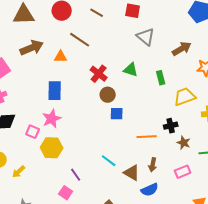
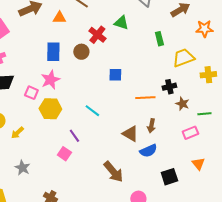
green triangle: (131, 70) -> (121, 23), moved
brown circle: (108, 95) -> (81, 52), moved
cyan line: (109, 161) -> (92, 111), moved
pink rectangle: (183, 172) -> (190, 133), moved

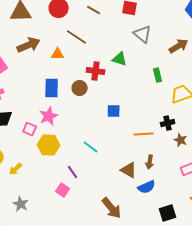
red cross: (97, 35) -> (96, 71), turned -30

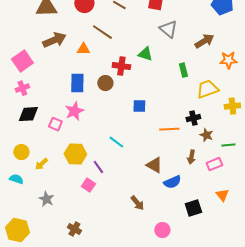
yellow hexagon: (49, 145) -> (75, 154), moved
brown arrow: (150, 162) -> (191, 157), moved
brown arrow: (112, 208) -> (137, 203), size x0.7

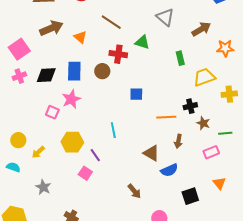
brown line: (102, 32) -> (111, 22), moved
orange triangle: (83, 49) -> (80, 37), turned 40
black diamond: (28, 114) -> (46, 75), moved
cyan line: (116, 142) -> (113, 130), turned 42
brown arrow: (191, 157) -> (178, 141), moved

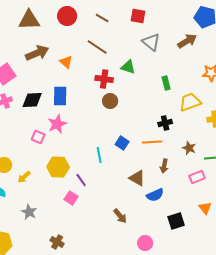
brown arrow: (201, 29) -> (187, 41), moved
brown circle: (102, 71) -> (110, 101), moved
blue square: (136, 94) -> (122, 143), moved, turned 32
black cross: (190, 106) -> (165, 123), moved

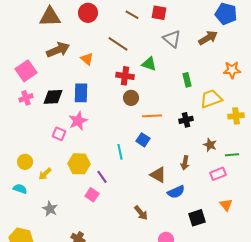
brown line: (102, 18) -> (132, 15), moved
orange line: (152, 142) -> (152, 116), moved

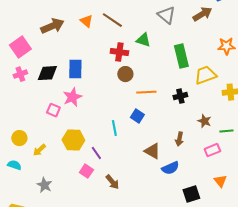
orange triangle: (87, 59) -> (86, 21), moved
green rectangle: (187, 80) -> (181, 56), size x1.6
brown arrow: (141, 213) -> (112, 182), moved

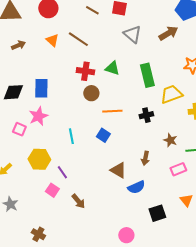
brown arrow: (52, 26) -> (18, 45), size x0.6
green triangle: (143, 40) -> (112, 68), moved
cyan line: (114, 128) -> (71, 136), moved

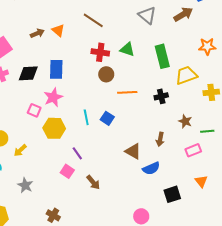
orange triangle: (52, 40) -> (58, 30), moved
brown arrow: (18, 45) -> (37, 33), moved
blue square: (103, 135) -> (107, 118), moved
yellow hexagon: (39, 159) -> (54, 128), moved

